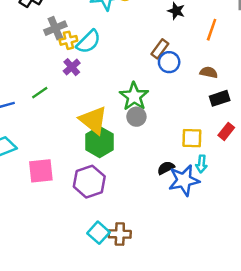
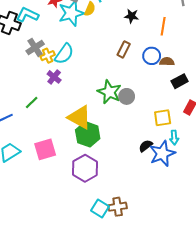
blue circle: (169, 62) -> (152, 56), moved
gray circle: (136, 117) -> (127, 96), moved
pink square: (41, 171) -> (45, 149), moved

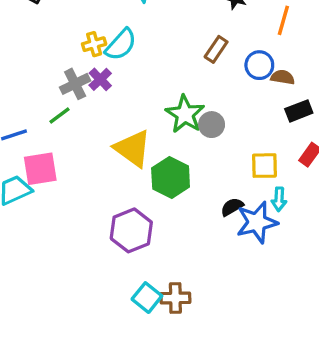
gray cross: (35, 48) -> (75, 84), moved
green hexagon: (88, 134) -> (171, 177), moved
pink square: (45, 149) -> (40, 169), moved

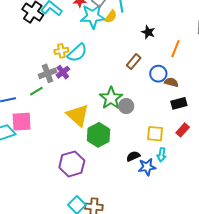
blue star: (257, 222) -> (147, 167), size x0.7

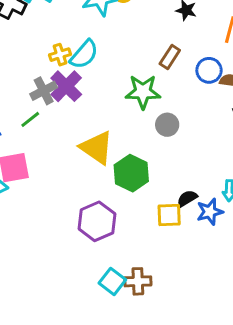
purple cross: (63, 72) -> (66, 86), size x1.5
green star: (111, 98) -> (143, 92), moved, turned -30
yellow square: (155, 134) -> (169, 215), moved

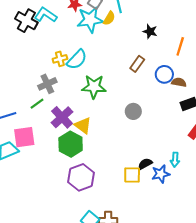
purple cross: (66, 86) -> (62, 117), moved
green star: (143, 92) -> (94, 87), moved
yellow triangle: (97, 148) -> (83, 125), size x0.7
green hexagon: (131, 173) -> (71, 144), moved

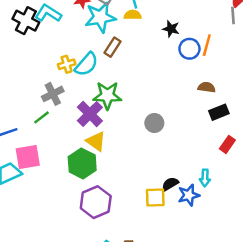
yellow semicircle: (109, 18) -> (133, 15), moved, turned -120
brown rectangle: (137, 64) -> (113, 47), moved
blue circle: (164, 74) -> (189, 49), moved
purple cross: (62, 117) -> (90, 114), moved

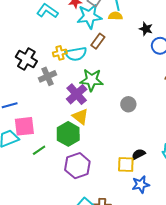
black cross: (26, 21) -> (26, 59), moved
cyan semicircle: (86, 64) -> (76, 54), turned 35
green line: (42, 117) -> (39, 150), moved
blue star: (189, 195) -> (141, 184), moved

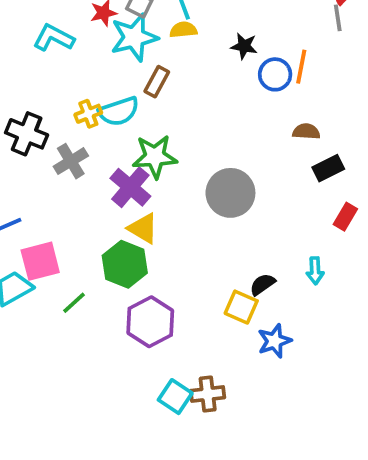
gray circle: (128, 104) -> (230, 193), size x1.6
yellow square: (126, 164) -> (241, 307), turned 30

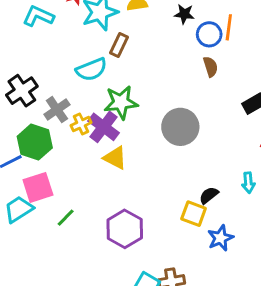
yellow cross: (88, 114) -> (81, 124), moved
brown semicircle: (306, 131) -> (211, 67), moved, turned 72
black cross: (27, 134) -> (22, 91), turned 36
green hexagon: (125, 264) -> (35, 142), moved

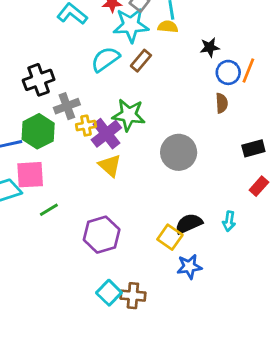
black star: (184, 14) -> (210, 47), turned -30
cyan semicircle: (91, 69) -> (105, 59), moved, turned 152
black semicircle: (209, 195) -> (189, 224), size x1.4

